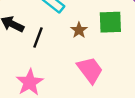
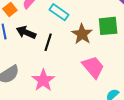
brown star: (79, 30) -> (82, 34), size x1.5

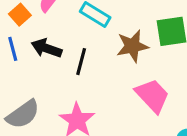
brown star: (82, 34) -> (132, 46), turned 30

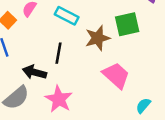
black arrow: (47, 48) -> (34, 72), moved

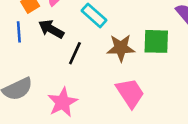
black arrow: (34, 72) -> (51, 29), moved

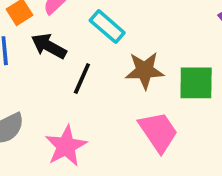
green square: (156, 41) -> (196, 83), moved

